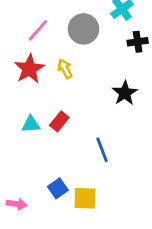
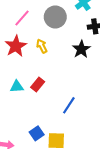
black star: (125, 93) -> (81, 49), moved
blue line: (102, 150) -> (69, 105), turned 54

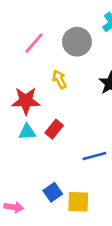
red star: (16, 46) -> (26, 101), moved, turned 30
blue line: (69, 105) -> (94, 156), turned 42

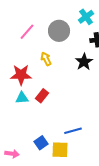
blue line: (94, 156) -> (73, 131), moved

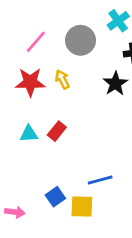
red star: (21, 75) -> (30, 82), moved

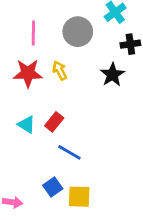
pink line: (36, 42) -> (33, 33), turned -40
cyan triangle: (29, 134) -> (26, 125), turned 36
blue line: (100, 180) -> (69, 152), moved, turned 45

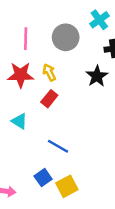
red rectangle: (54, 122) -> (49, 99), moved
yellow square: (79, 197) -> (67, 186), turned -30

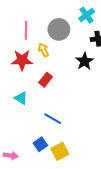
yellow arrow: (49, 72) -> (43, 50), moved

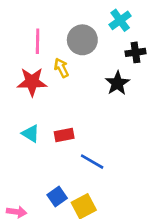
red rectangle: (46, 80) -> (64, 135), moved, turned 40
blue line: (53, 119) -> (92, 162), moved

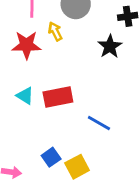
red rectangle: (64, 135) -> (58, 97), size x1.5
blue line: (92, 162) -> (99, 123), moved

